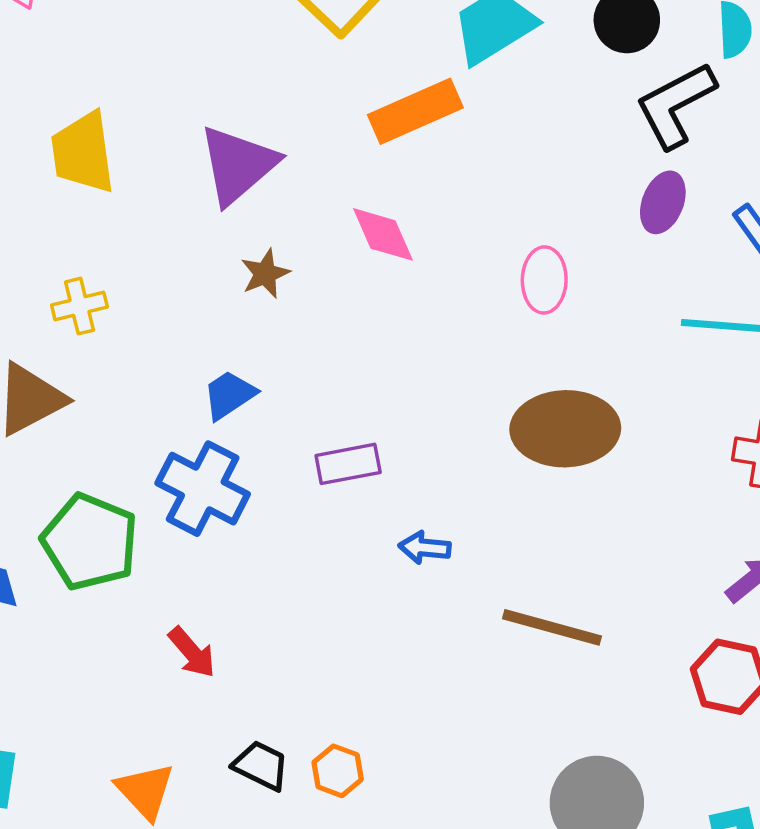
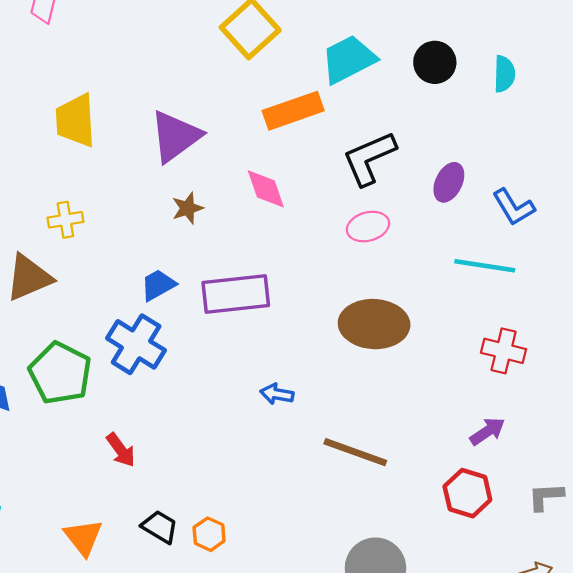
black L-shape: (676, 105) -> (369, 158), moved
pink ellipse: (544, 280) -> (368, 227), turned 69
purple rectangle: (348, 464) -> (236, 294), moved, size x1.6

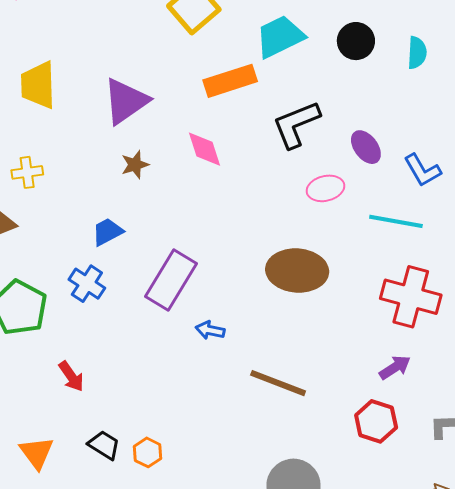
purple ellipse: (449, 182) -> (366, 147), turned -64
pink ellipse: (368, 227) -> (325, 188), moved
purple rectangle: (236, 294) -> (171, 280), moved, turned -54
blue cross: (136, 344) -> (87, 284), size x0.7
red cross: (504, 351) -> (411, 297), size x1.5

